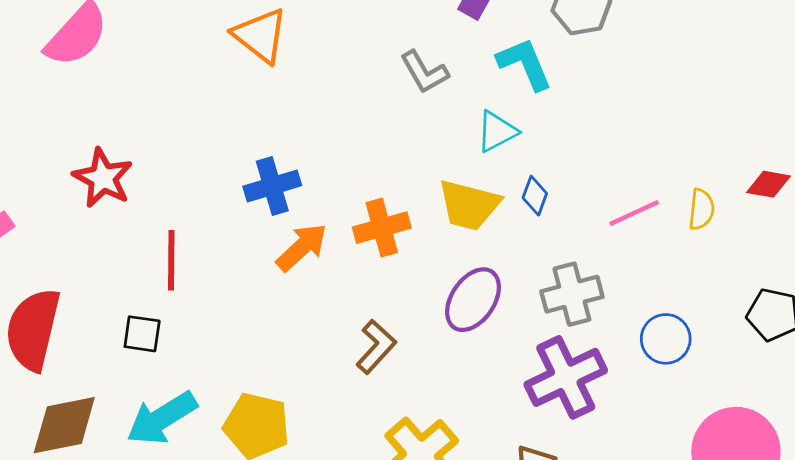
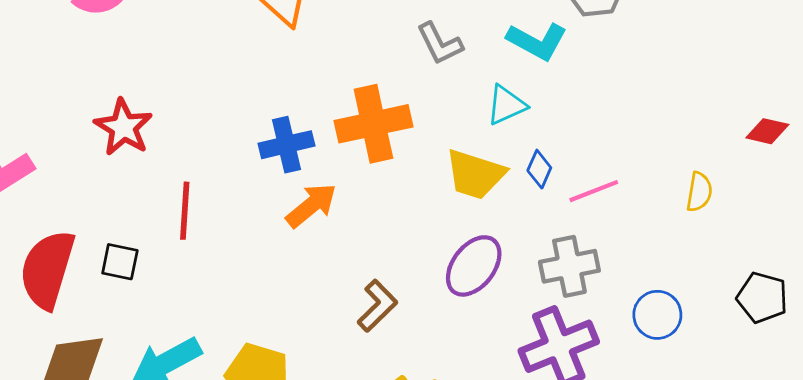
cyan L-shape: (525, 64) -> (537, 41), turned 138
red diamond: (769, 184) -> (767, 131), moved
pink line: (634, 213) -> (594, 191), moved
orange cross: (382, 228) -> (373, 124), moved, size x1.4
black square: (142, 334) -> (120, 262), moved

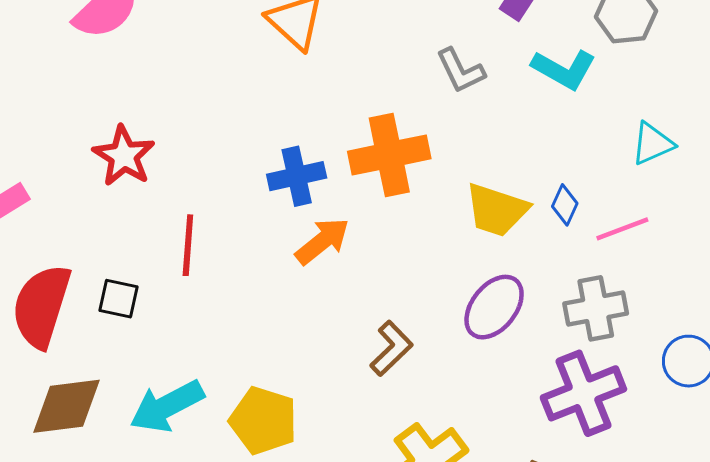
cyan triangle: (506, 105) -> (652, 144), moved

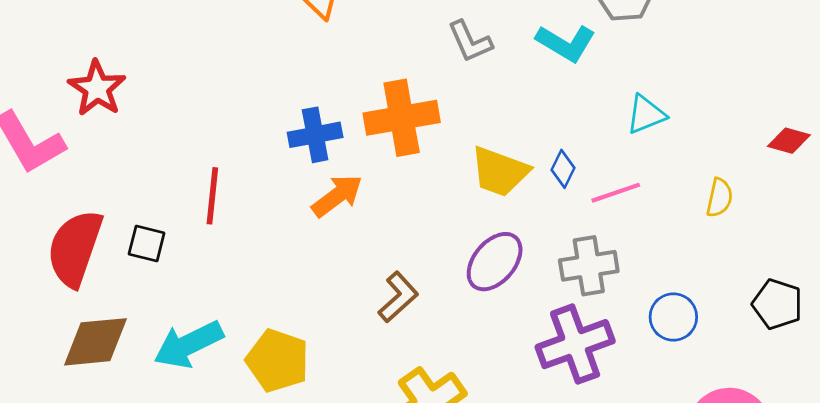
red star: (124, 156) -> (97, 88), moved

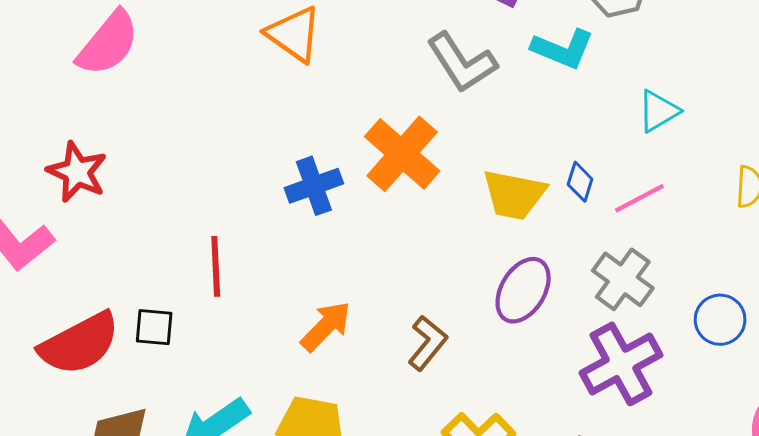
gray L-shape: (470, 41) -> (462, 63), size x1.4
orange cross: (402, 118) -> (402, 154), turned -30
orange arrow: (337, 196) -> (326, 326), moved
red semicircle: (75, 248) -> (79, 344), turned -128
gray cross: (589, 266) -> (623, 279), turned -36

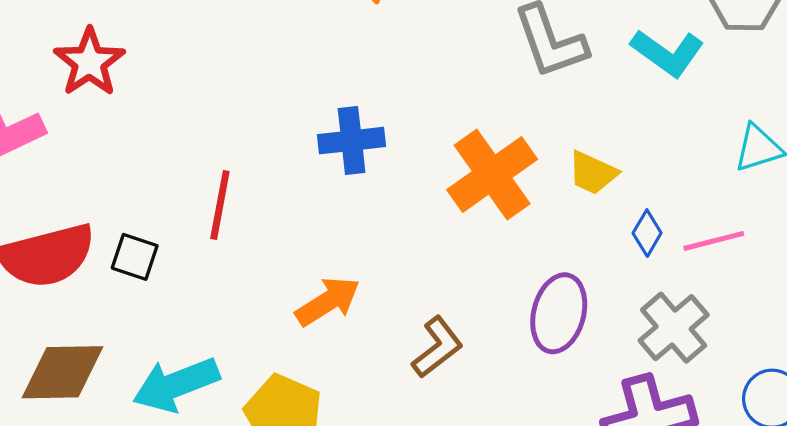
orange cross: (402, 154) -> (492, 175), moved
blue diamond: (580, 182) -> (647, 233), moved
yellow trapezoid: (514, 195) -> (593, 173), moved, size x0.7
purple ellipse: (523, 290) -> (559, 313), turned -30

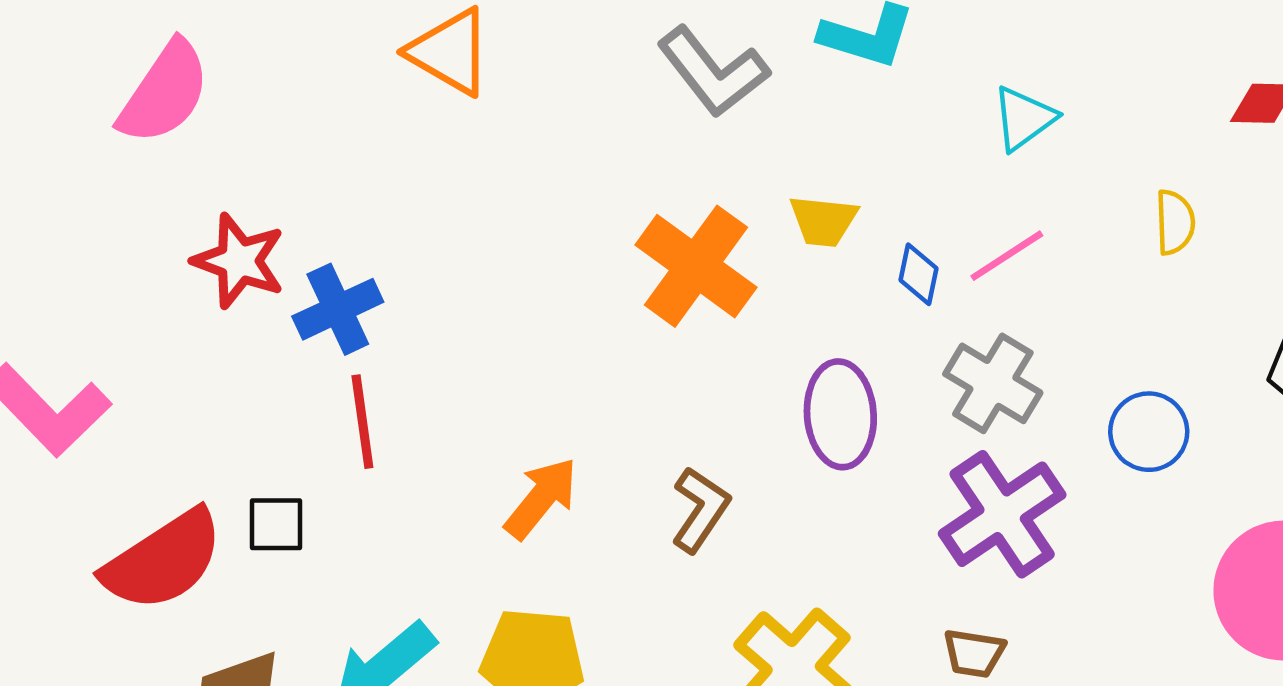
red star: (89, 62) -> (239, 261), moved
blue cross: (352, 141) -> (338, 309), moved

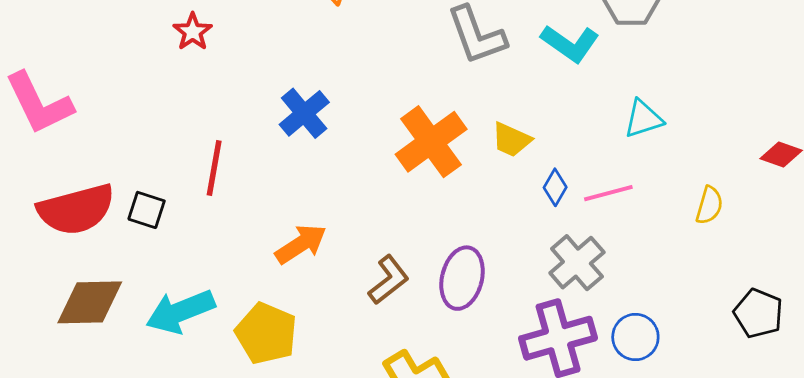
red star: (239, 261) -> (193, 32), moved, size x0.7
blue cross: (338, 309) -> (304, 113), moved, turned -33
purple ellipse: (840, 414) -> (462, 278), moved
blue circle: (1149, 432) -> (635, 337), moved

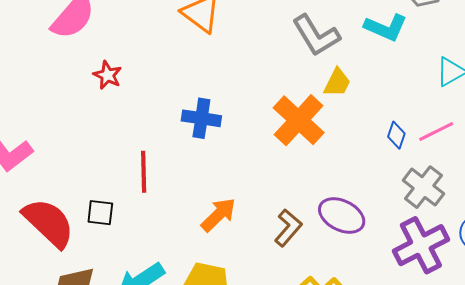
blue cross: (304, 113) -> (201, 118), turned -30
yellow trapezoid: (511, 140) -> (337, 83), moved, turned -76
red semicircle: (76, 210) -> (49, 223), turned -110
purple ellipse: (462, 278) -> (342, 215), turned -66

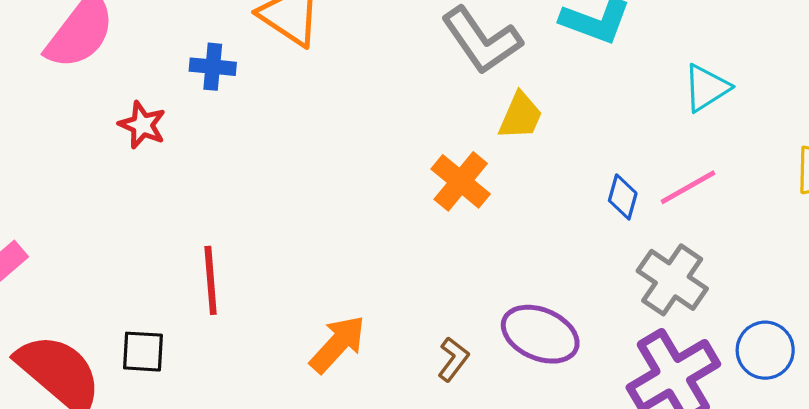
blue cross: (201, 118) -> (213, 67), moved, size x0.7
orange cross: (299, 120) -> (461, 181), size x0.7
brown L-shape: (288, 228) -> (453, 359), size x0.7

